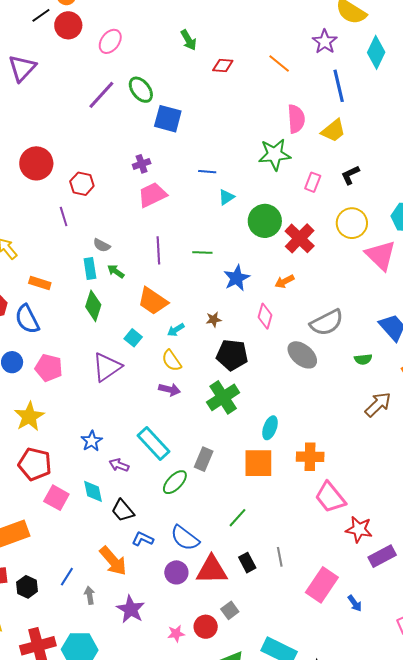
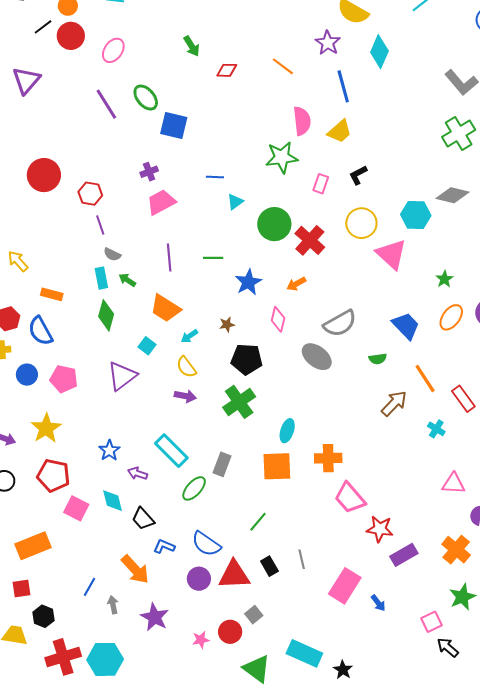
purple line: (101, 95) -> (106, 104), turned -72
purple line: (64, 216) -> (100, 225), moved
black hexagon: (27, 587) -> (44, 616), moved

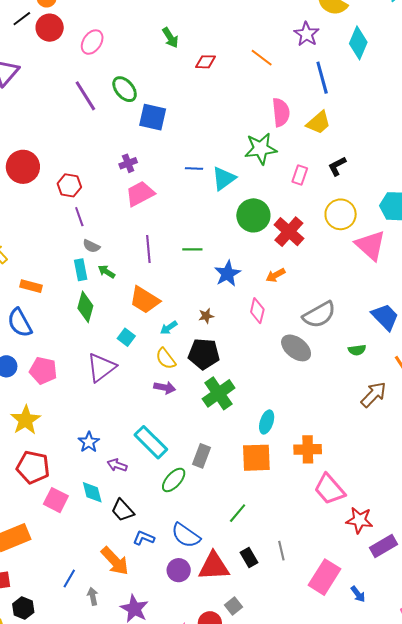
cyan triangle: (235, 202) -> (224, 178), moved, size x1.5
black pentagon: (247, 359) -> (204, 354), moved

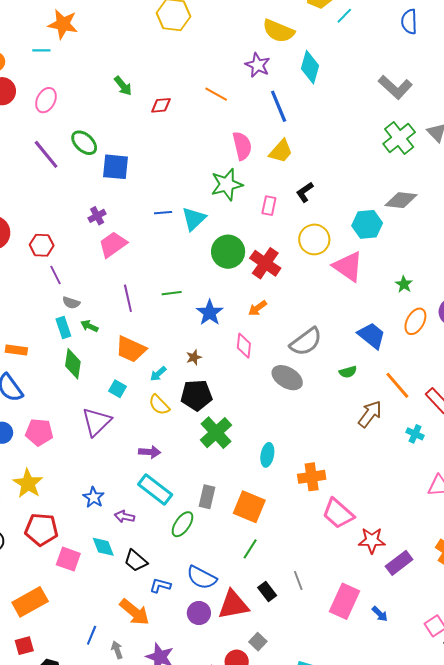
purple arrow: (165, 388) -> (150, 452), moved
orange square: (256, 458) -> (249, 507), moved, turned 32

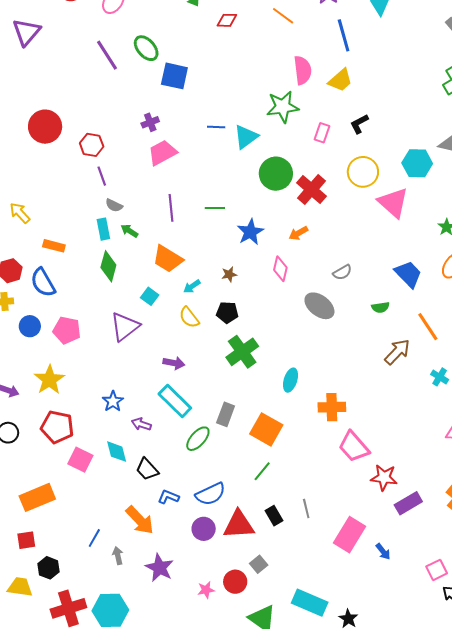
gray semicircle: (306, 342) -> (342, 272), size x0.6
black pentagon: (196, 395) -> (227, 312), size x0.7
blue semicircle: (202, 578) -> (210, 494), turned -60

